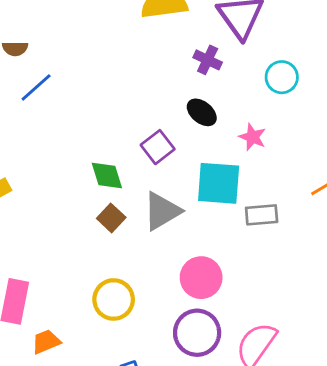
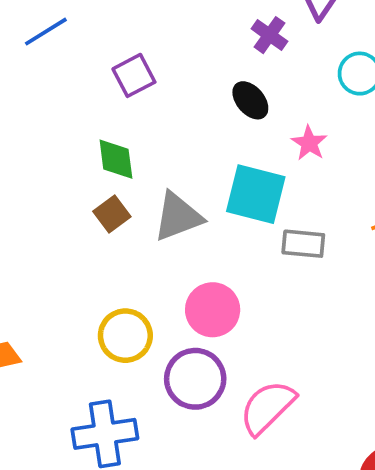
purple square: (158, 147) -> (134, 75), moved
yellow circle: (114, 299) -> (125, 336), moved

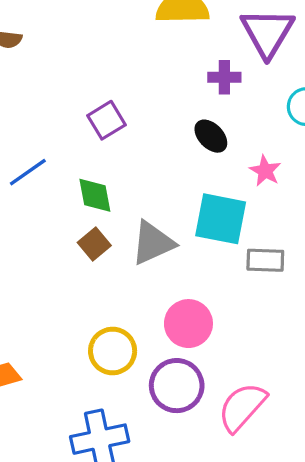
blue line: (46, 32) -> (28, 172), moved
purple cross: (270, 35) -> (224, 77), turned -32

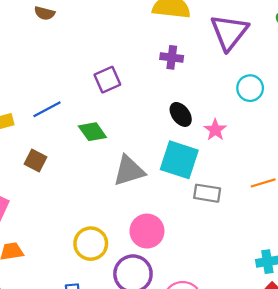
purple cross: (224, 77) -> (172, 57), moved
black ellipse: (211, 136) -> (181, 114), moved
green diamond: (95, 195) -> (92, 132), turned -32
brown square: (94, 244) -> (36, 161), moved, turned -30

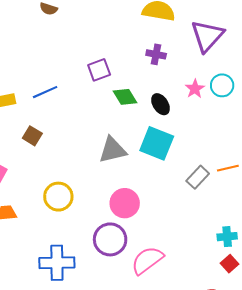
pink star: (215, 130) -> (195, 89), moved
green diamond: (92, 132) -> (125, 97), moved
gray rectangle: (207, 193) -> (198, 177), moved, turned -60
yellow circle: (91, 244) -> (58, 197), moved

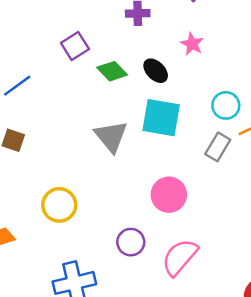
cyan circle: (222, 85) -> (226, 105), moved
gray triangle: (113, 150) -> (111, 136), turned -44
pink circle: (125, 203) -> (169, 195), moved
purple circle: (110, 239) -> (131, 242), size x0.7

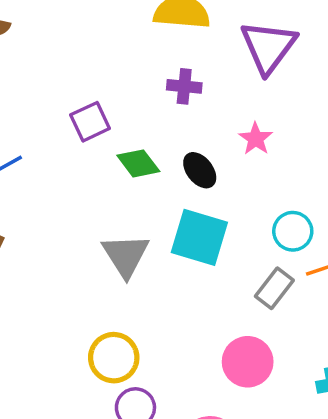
pink circle: (169, 195) -> (248, 362), moved
yellow circle: (59, 205) -> (114, 358), moved

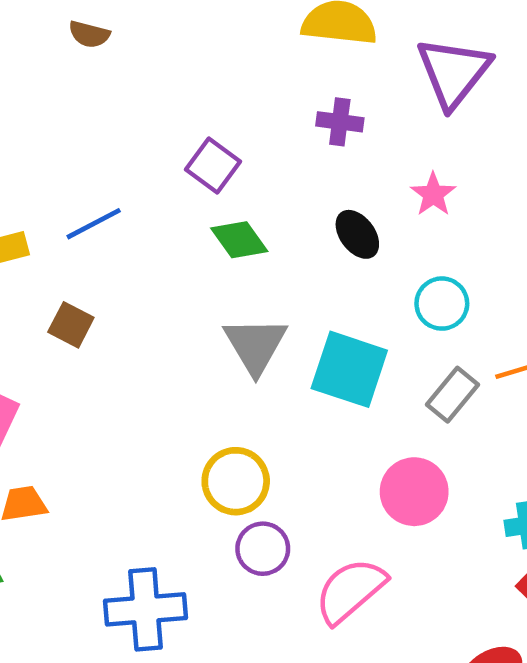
purple square: (90, 122) -> (213, 165), turned -30
green diamond: (138, 163) -> (239, 240), moved
cyan circle: (293, 231) -> (442, 304), moved
cyan square: (199, 237) -> (349, 369), moved

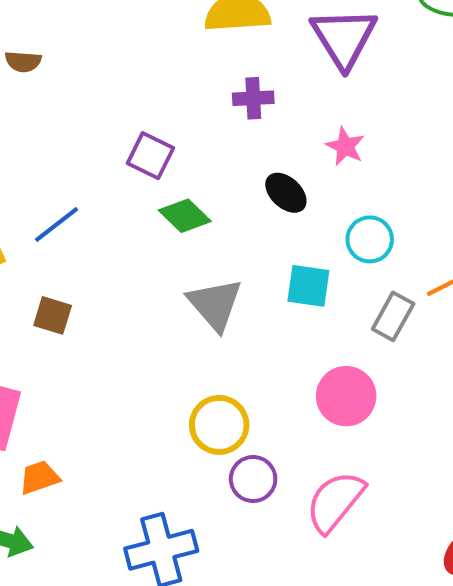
cyan square: (349, 369) -> (308, 286), moved, size x0.7
pink circle: (414, 492) -> (346, 396), moved

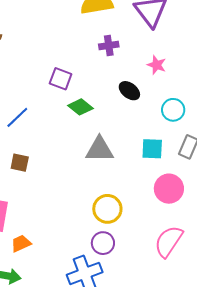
cyan square: (308, 286) -> (152, 149), moved
gray triangle: (215, 304) -> (100, 149), turned -44
purple circle: (253, 479) -> (103, 243), moved

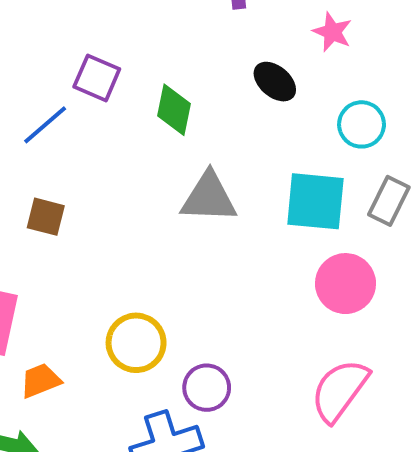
purple square: (61, 79) -> (97, 78), moved
green diamond: (80, 107) -> (174, 110), turned 60
cyan square: (152, 149) -> (315, 201), size x1.4
yellow circle: (107, 209) -> (136, 343), moved

